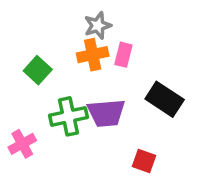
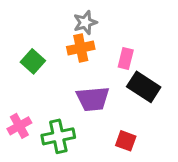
pink rectangle: (123, 55) -> (126, 58), moved
green cross: (69, 116) -> (58, 136), moved

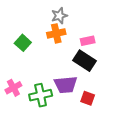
pink rectangle: (126, 58) -> (88, 41), turned 64
black rectangle: (144, 87) -> (84, 61), moved
purple trapezoid: (93, 99) -> (66, 85), moved

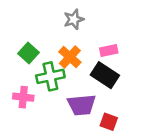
orange cross: (56, 33) -> (70, 57), moved, turned -36
pink cross: (13, 88) -> (23, 97), moved, turned 35
green cross: (41, 95) -> (50, 76), moved

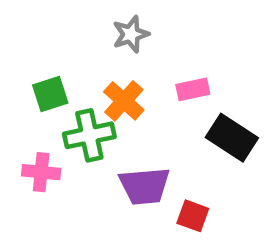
green square: (28, 53) -> (50, 94), turned 30
black rectangle: (105, 75) -> (232, 138), moved

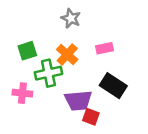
gray star: (131, 34) -> (71, 18), turned -30
black rectangle: (232, 138) -> (113, 86), moved
red square: (193, 216) -> (91, 117), moved

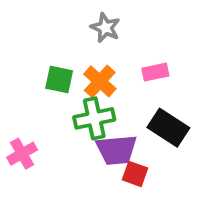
green square: (27, 51) -> (59, 80), moved, turned 30
green cross: (48, 73) -> (94, 118), moved
pink cross: (22, 93) -> (22, 154), moved, turned -36

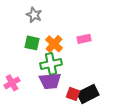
gray star: (105, 28) -> (34, 15), moved
black rectangle: (168, 128) -> (88, 94), moved, turned -60
purple trapezoid: (116, 150) -> (50, 81), moved

